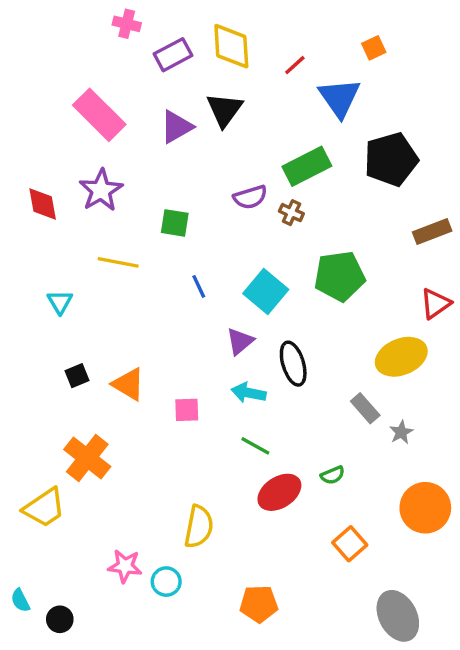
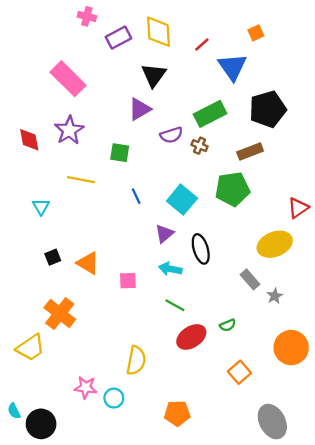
purple triangle: (176, 127) -> (140, 109), moved
brown rectangle: (432, 231) -> (250, 151), moved
black circle: (60, 619) -> (41, 424), size x1.6

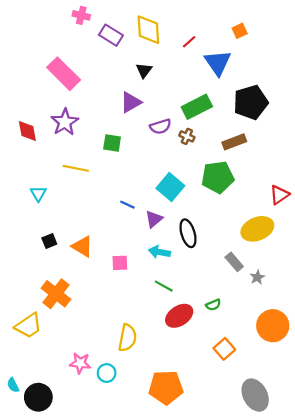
purple rectangle: (119, 38) -> (111, 35), turned 60
black triangle: (154, 75) -> (144, 70), size x0.7
blue line: (136, 196) -> (127, 205), moved, turned -40
orange pentagon: (177, 413) -> (166, 387), size x1.4

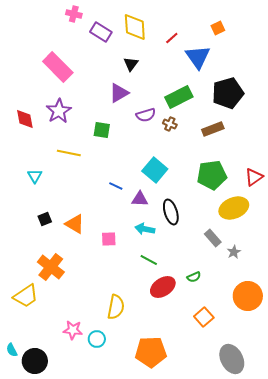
green pentagon: (218, 177) -> (212, 175), moved
purple triangle: (154, 219) -> (140, 199), turned 42

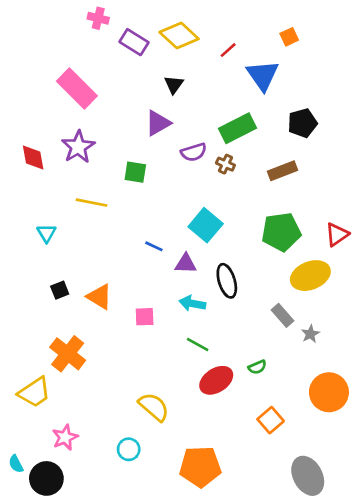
yellow diamond: (135, 27) -> (179, 35), turned -44
black pentagon: (228, 93) -> (302, 123), size x0.7
yellow semicircle: (116, 307) -> (154, 407), turned -60
pink star: (73, 330) -> (65, 437), moved, turned -30

